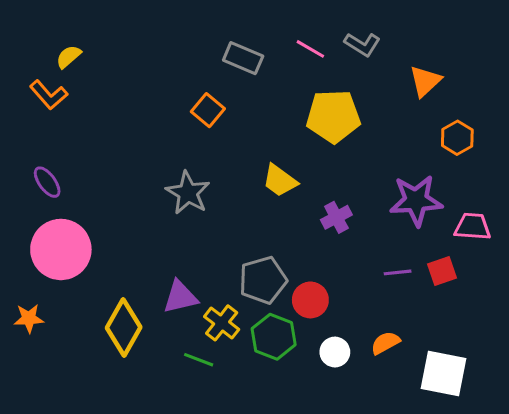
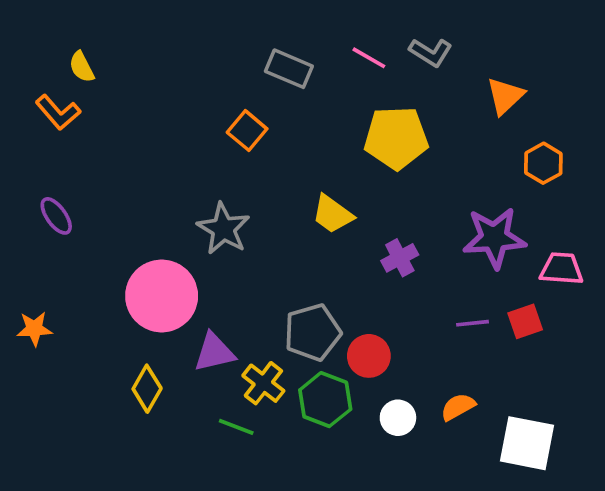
yellow semicircle: (69, 57) -> (82, 67), turned -76
pink circle: (61, 249) -> (162, 296), moved
orange star: (29, 318) -> (34, 329), moved
yellow diamond: (124, 328) -> (147, 389), size x0.7

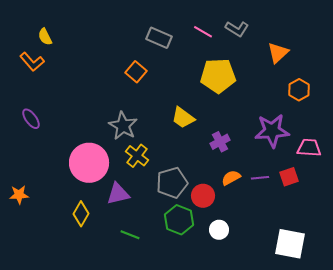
orange star: (34, 329) -> (19, 195), moved
yellow cross: (263, 383) -> (137, 156), moved
orange semicircle: (458, 407) -> (231, 178), moved

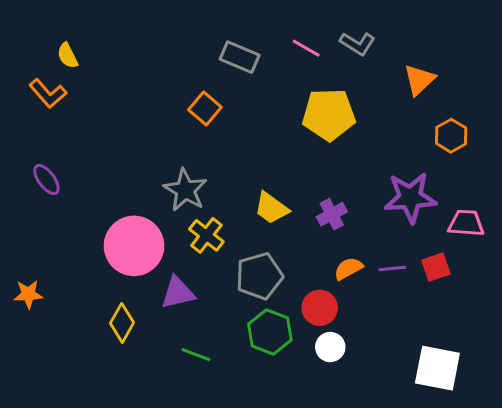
yellow trapezoid: (183, 118) -> (271, 208), moved
red circle: (203, 196) -> (320, 308), moved

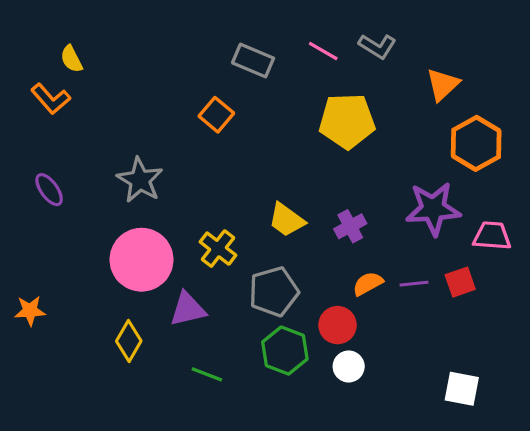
orange hexagon: (451, 136) -> (476, 143), size x1.5
gray star: (185, 190) -> (140, 180), moved
white square: (437, 368) -> (462, 389), size x0.7

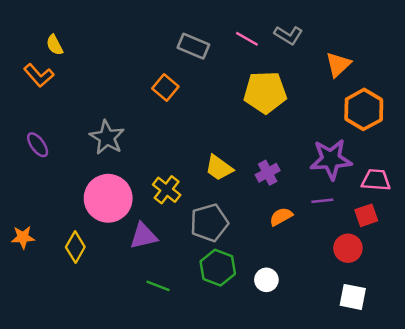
red square: (460, 282) -> (366, 215), moved
purple line: (414, 284) -> (322, 201), moved
red circle: (337, 325) -> (348, 248), moved
yellow diamond: (129, 341) -> (75, 247), moved

